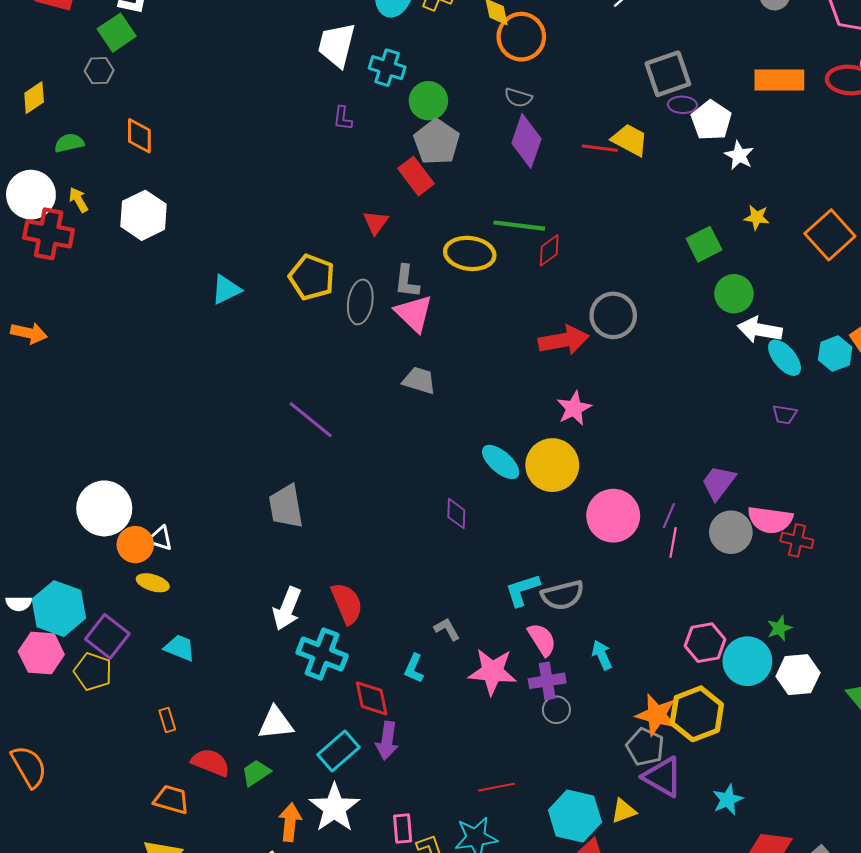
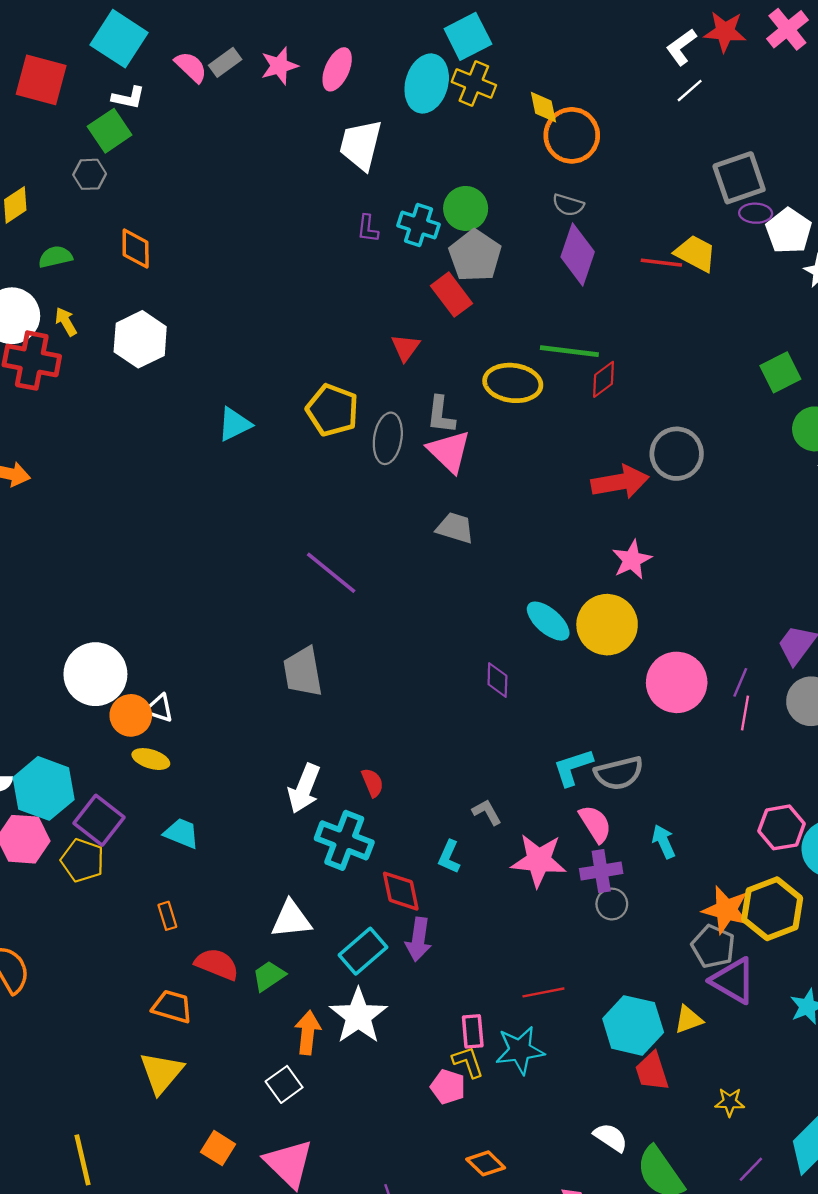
cyan cross: (387, 68) -> (418, 225), moved
red semicircle: (347, 603) -> (372, 783), size x0.6
pink rectangle: (403, 828) -> (473, 1031), moved

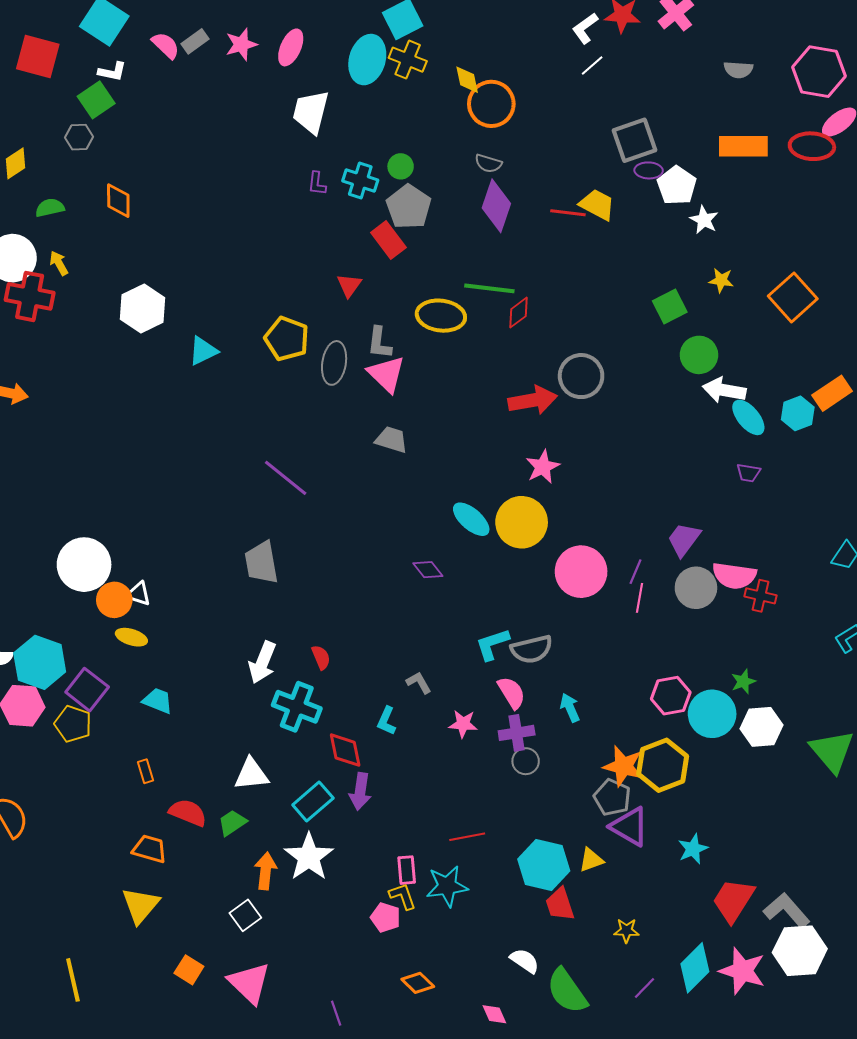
green circle: (466, 208) -> (401, 166), size x0.7
white hexagon: (140, 339) -> (143, 309), moved
purple diamond: (497, 680) -> (428, 570), turned -40
pink star: (539, 860) -> (463, 724), size x0.6

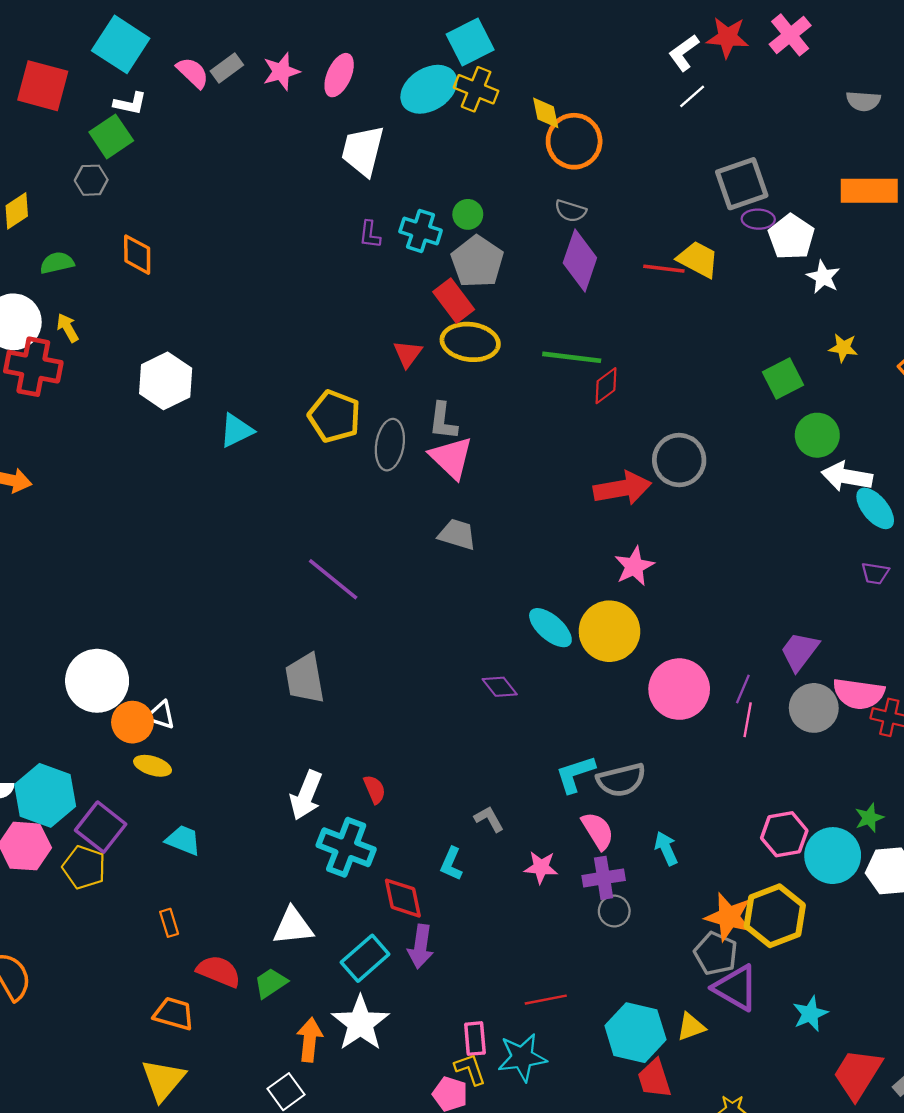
cyan ellipse: (367, 60) -> (429, 89), turned 42
yellow ellipse: (441, 316) -> (470, 342), moved

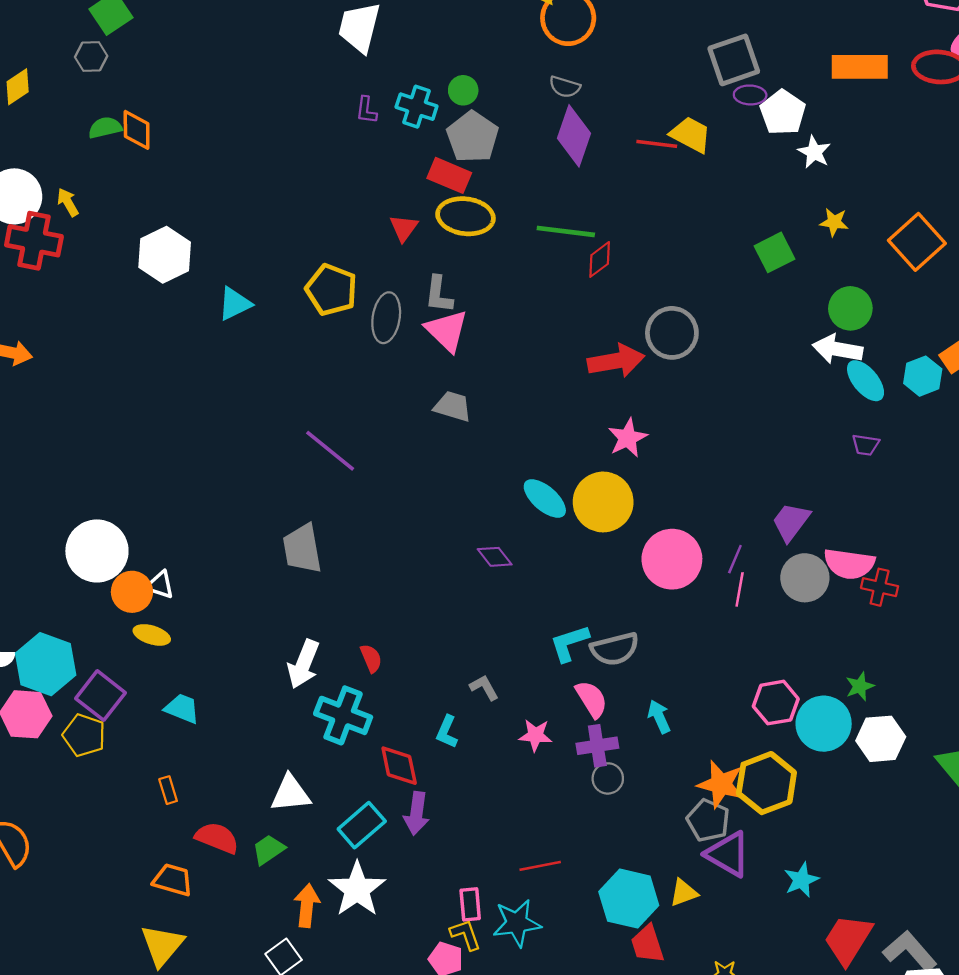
green semicircle: (57, 263) -> (105, 128), moved
red rectangle: (454, 301) -> (449, 175), turned -30
green circle: (817, 435) -> (850, 308), moved

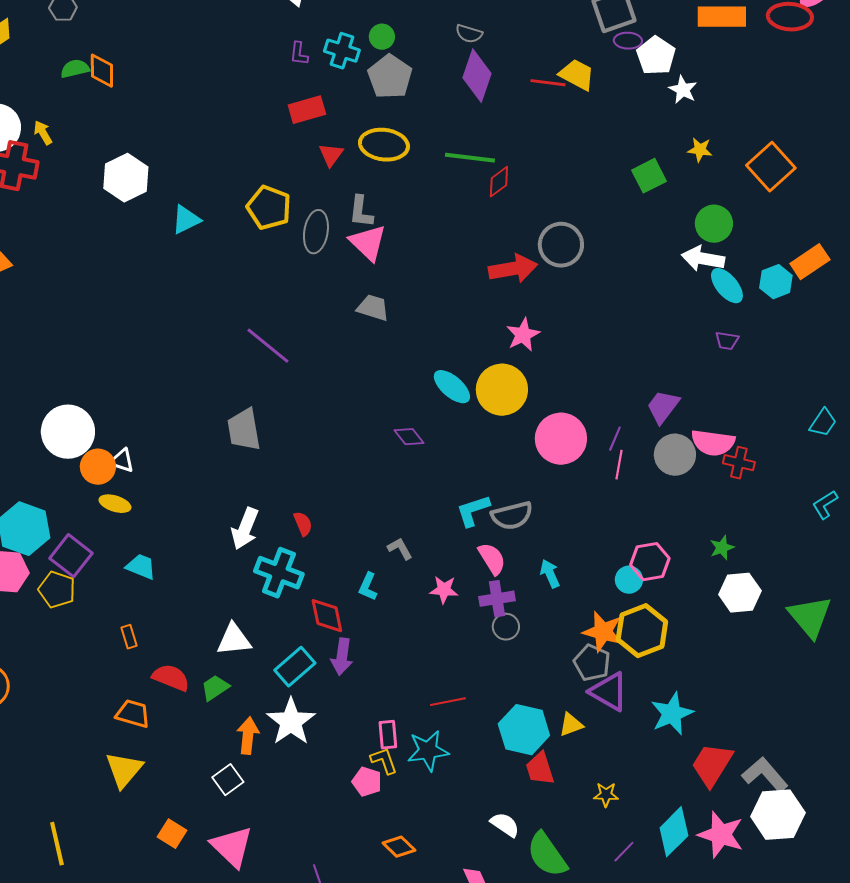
red rectangle: (449, 175) -> (307, 110), moved, turned -39
cyan circle: (824, 724) -> (629, 580), moved, size x0.6
cyan star: (801, 880) -> (672, 714), size x1.4

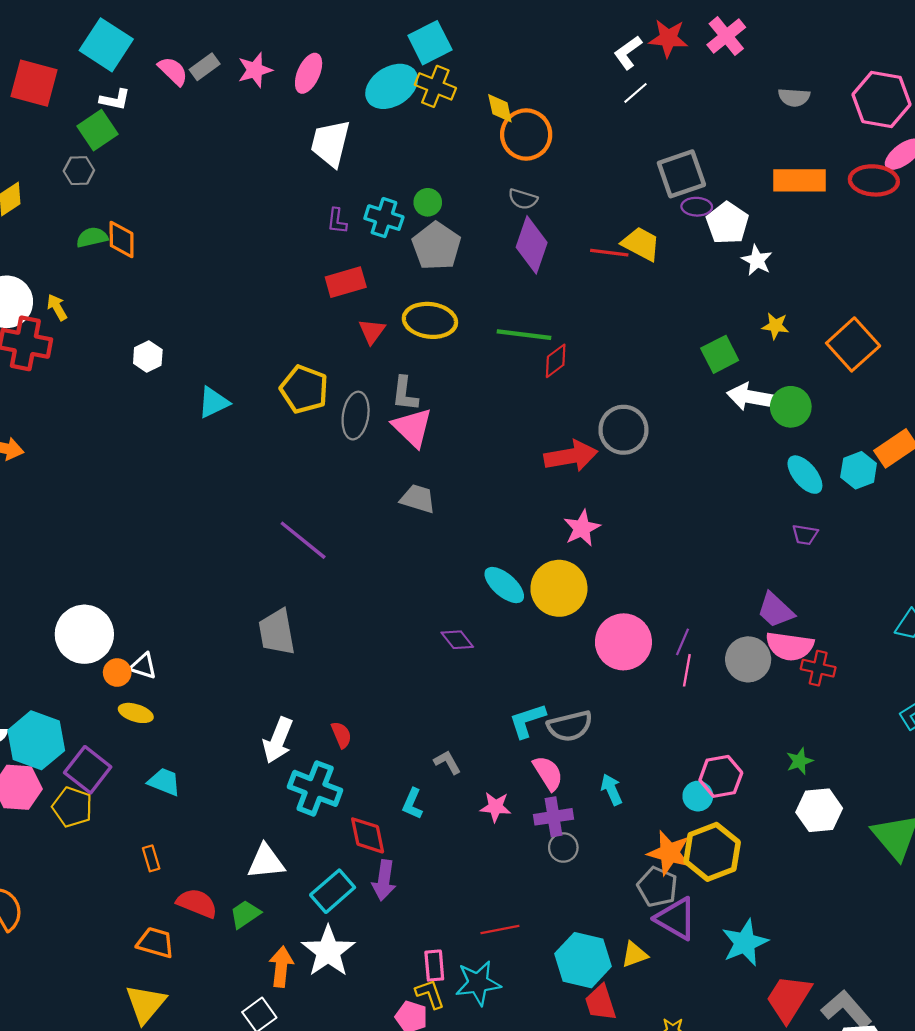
white hexagon: (126, 178) -> (148, 356), size x0.6
white arrow: (703, 259) -> (750, 397), moved
purple trapezoid: (663, 407) -> (775, 610), moved, turned -84
orange circle: (98, 467) -> (117, 673), size x0.7

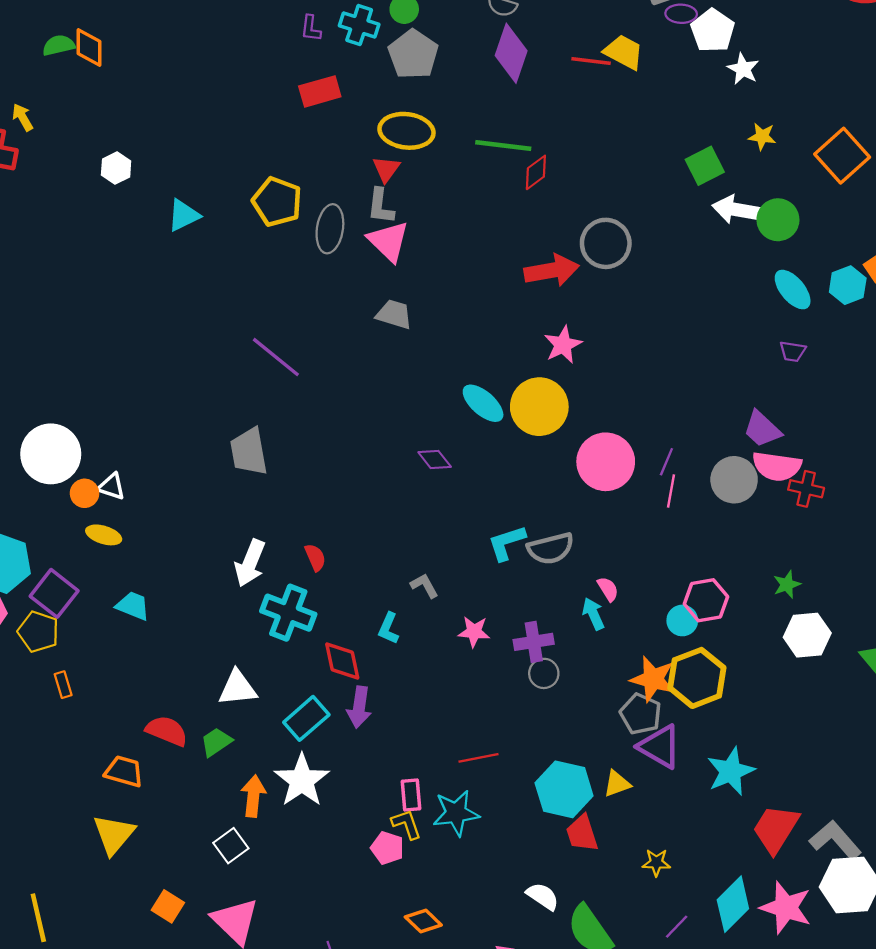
red triangle: (372, 331) -> (386, 169), moved
pink semicircle: (548, 773) -> (608, 589), moved, size x0.7
orange rectangle: (151, 858) -> (63, 685), moved

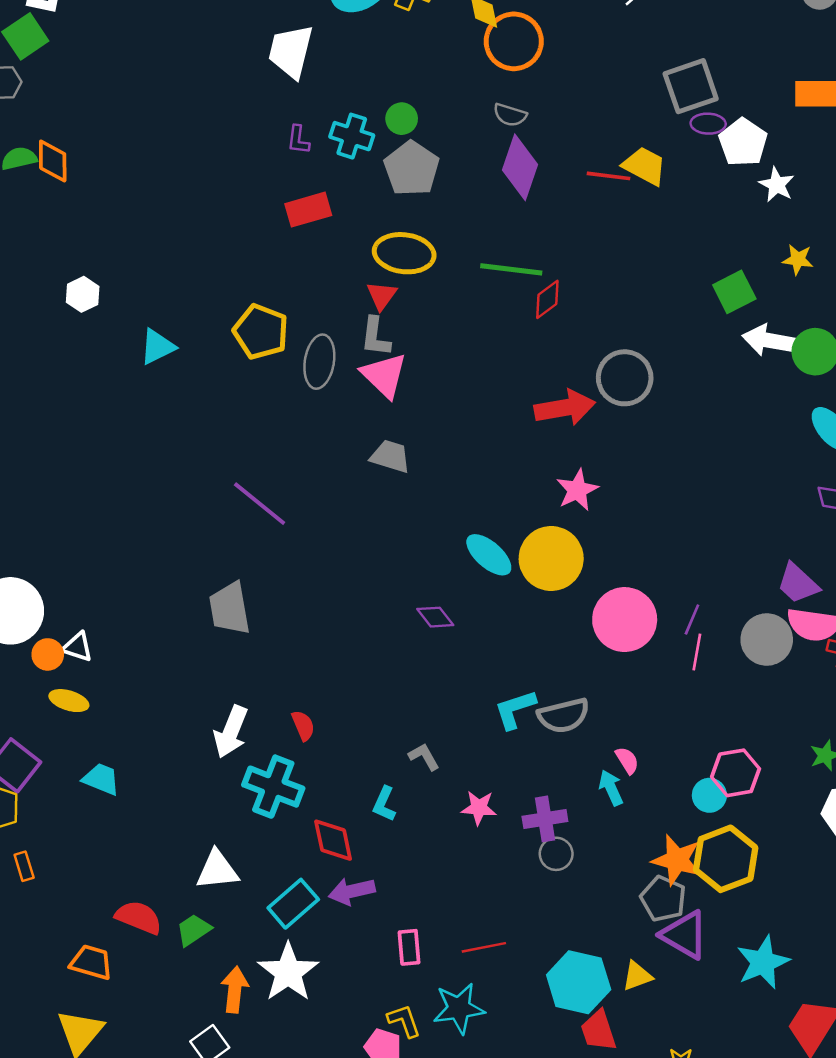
purple arrow: (359, 707) -> (352, 891), turned 69
pink rectangle: (411, 795) -> (409, 947), moved

